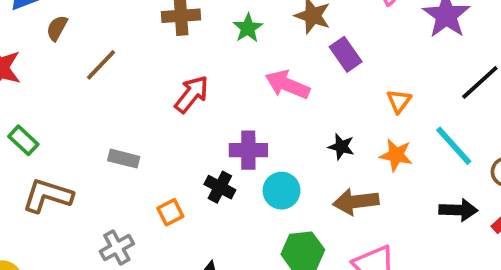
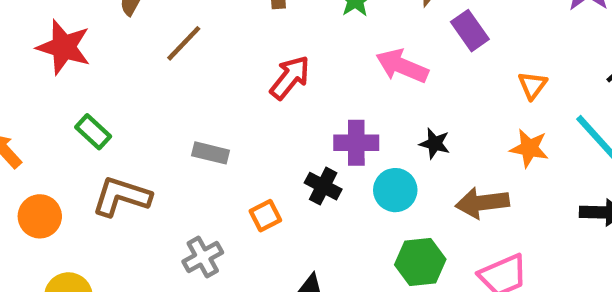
black star: (341, 147) -> (435, 143), moved

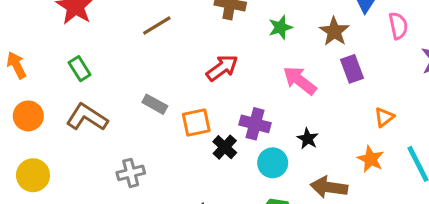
orange square: (265, 216) -> (196, 122), moved, size x1.4

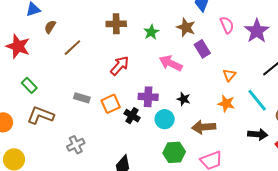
pink semicircle: (398, 26) -> (227, 25), moved

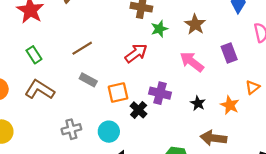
brown star: (186, 27) -> (195, 24), moved
green star: (151, 32) -> (159, 29), moved
brown line: (72, 48) -> (82, 48), moved
orange star: (226, 104) -> (230, 105), moved
cyan circle: (165, 119) -> (109, 132), moved

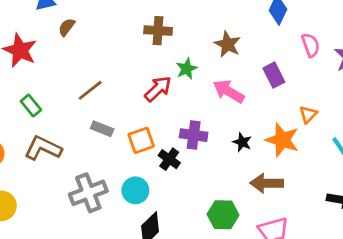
green star: (159, 29) -> (187, 69), moved
orange star: (230, 105) -> (282, 140), size x1.4
gray cross: (71, 129) -> (88, 193), size x1.5

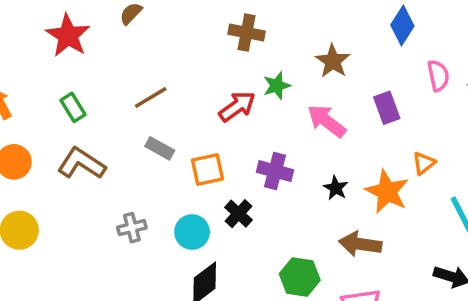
black cross: (169, 159) -> (239, 214), moved
gray cross: (88, 193) -> (132, 228), size x0.6

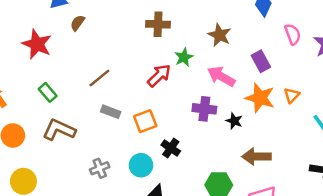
purple cross: (275, 171) -> (204, 109), moved
orange star: (387, 192) -> (260, 98), moved

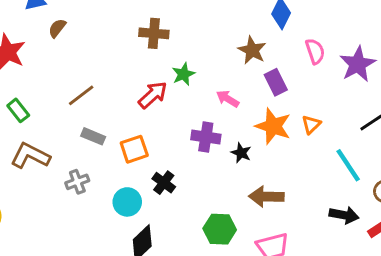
brown star: (219, 35) -> (252, 50), moved
pink arrow: (221, 76) -> (228, 99), size x0.7
gray cross: (100, 168) -> (77, 182), moved

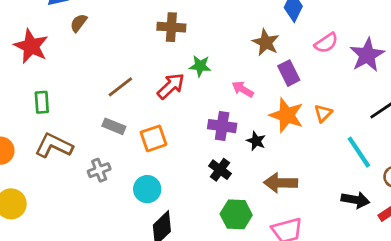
pink semicircle: (315, 51) -> (326, 43), turned 75
green star: (183, 74) -> (200, 66), turned 30
brown line: (81, 95) -> (120, 87), moved
green rectangle: (18, 110) -> (42, 102), turned 35
black cross: (164, 183) -> (220, 170), moved

